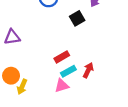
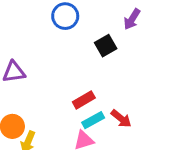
red arrow: (88, 70) -> (121, 119), turned 104

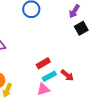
black square: (106, 46) -> (81, 28), moved

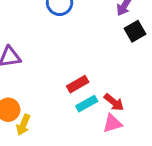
pink triangle: (43, 89) -> (112, 123), moved

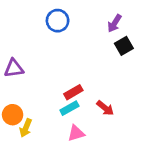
cyan rectangle: (87, 104) -> (69, 108), moved
pink triangle: (112, 123) -> (76, 133), moved

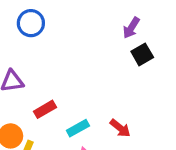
blue circle: (58, 21) -> (31, 23), moved
red rectangle: (73, 92) -> (45, 109), moved

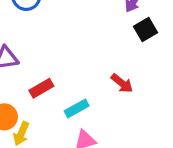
red arrow: (120, 128) -> (122, 83), moved

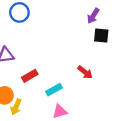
black square: (145, 30) -> (101, 35), turned 35

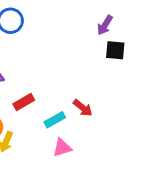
red arrow: (85, 72) -> (83, 108), moved

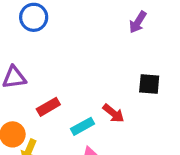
black square: (115, 50) -> (149, 84), moved

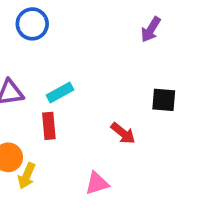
red rectangle: (48, 107) -> (49, 126), turned -65
cyan rectangle: (82, 126) -> (60, 92), moved

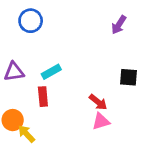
yellow arrow: (27, 176) -> (26, 134), turned 114
pink triangle: (97, 183) -> (101, 121), moved

